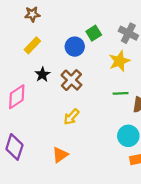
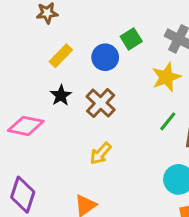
yellow rectangle: (32, 45) -> (61, 56), moved
green line: (121, 93) -> (168, 121), turned -48
pink diamond: (17, 97) -> (26, 126), turned 45

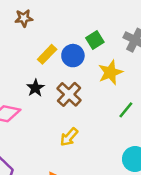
yellow rectangle: (61, 56) -> (47, 54), moved
yellow star: (166, 77) -> (110, 72), moved

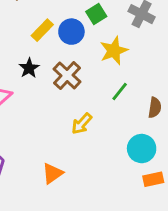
green line: (126, 110) -> (120, 92), moved
yellow arrow: (69, 137) -> (82, 124), moved

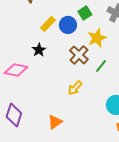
brown cross: (67, 75) -> (79, 55), moved

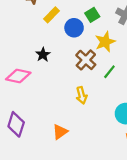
yellow rectangle: (48, 24) -> (51, 15), moved
yellow arrow: (75, 88) -> (82, 95), turned -56

